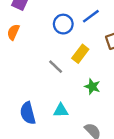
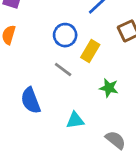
blue circle: (63, 24) -> (65, 35), moved
blue semicircle: (28, 113) -> (31, 100), moved

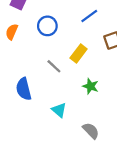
blue circle: (65, 35) -> (47, 26), moved
cyan triangle: (75, 120) -> (59, 110), turned 42

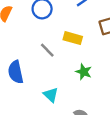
yellow rectangle: (79, 54) -> (73, 38), turned 66

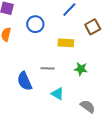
gray line: (47, 50) -> (48, 68), moved, turned -32

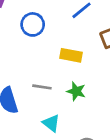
green star: (81, 69) -> (76, 91), moved

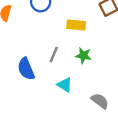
gray line: (42, 87) -> (54, 55), turned -70

